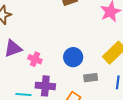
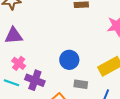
pink cross: (35, 59) -> (19, 63), moved

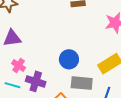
gray rectangle: (81, 84) -> (82, 83), size x1.5

